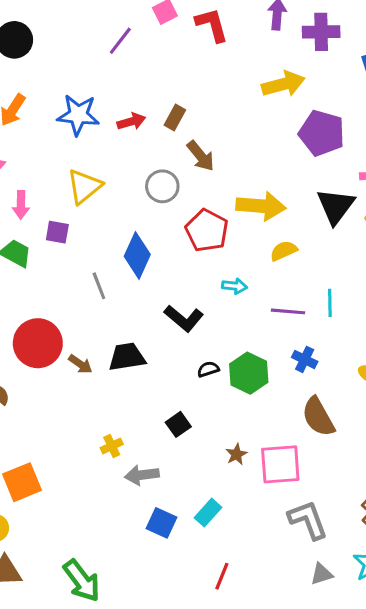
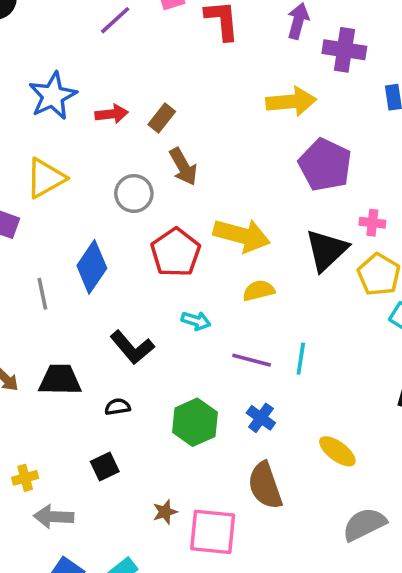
blue star: (78, 115) -> (53, 96), turned 30
black semicircle: (208, 369) -> (118, 407), moved

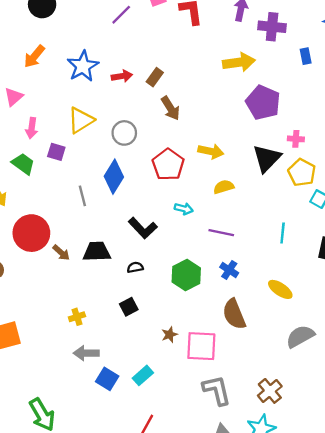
gray circle: (134, 193) -> (124, 133), moved
yellow arrow: (242, 235) -> (211, 151), size x0.7
cyan line: (301, 359) -> (283, 233), moved
gray arrow: (54, 517) -> (86, 353), moved

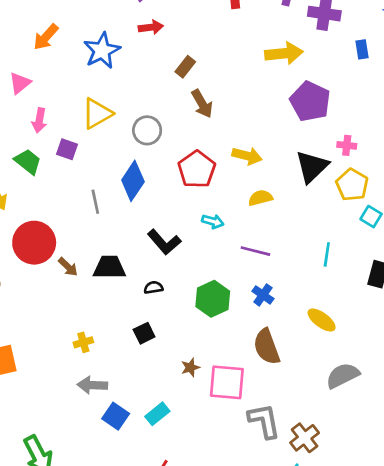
red arrow: (122, 76) -> (151, 27), moved
gray L-shape: (217, 390) -> (264, 421), moved

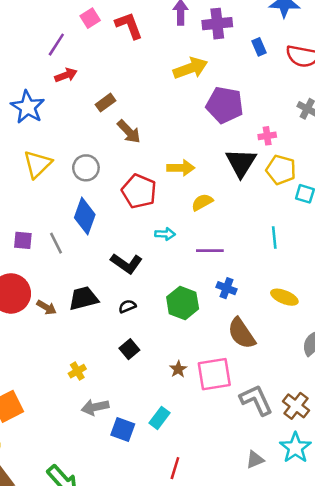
brown rectangle: (185, 67) -> (106, 103), turned 30
purple square: (67, 149) -> (23, 240), moved

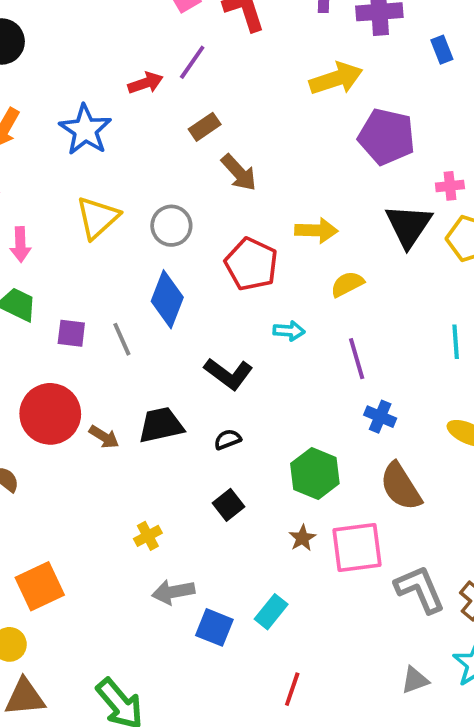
purple line: (56, 45) -> (192, 62), moved
purple line: (210, 251) -> (357, 359), turned 72
green hexagon: (183, 303) -> (315, 474), moved

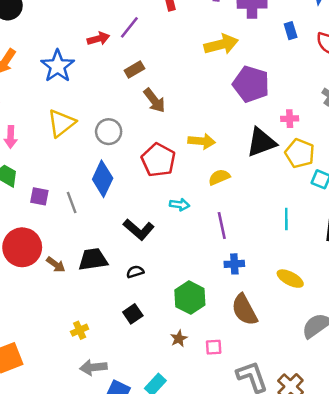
black triangle: (409, 226) -> (261, 142), turned 32
blue cross: (380, 417) -> (234, 264), turned -30
pink square: (357, 548) -> (214, 347), size x0.5

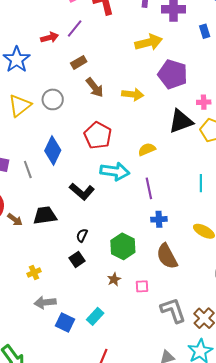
gray circle: (109, 132) -> (53, 99), moved
yellow arrow: (202, 141) -> (133, 94), moved
cyan arrow: (180, 205) -> (115, 171), size x1.8
black semicircle: (135, 272) -> (82, 235), moved, turned -48

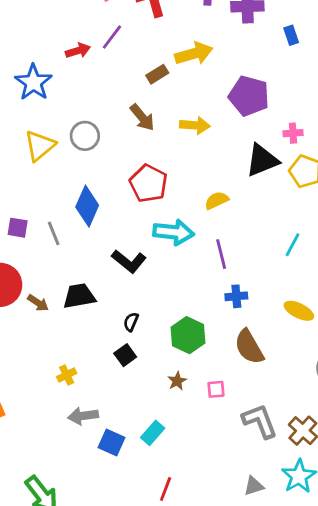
yellow arrow: (149, 42) -> (194, 54), moved
brown rectangle: (79, 62) -> (157, 74), moved
cyan line: (201, 183) -> (293, 245), turned 30

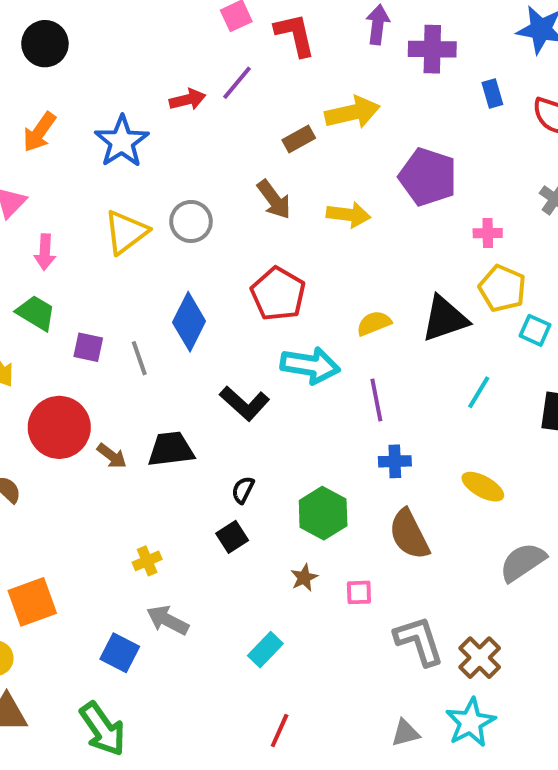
black triangle: (262, 160) -> (445, 319), moved
gray arrow: (83, 416) -> (168, 620), turned 32
blue square: (112, 442) -> (120, 653), moved

